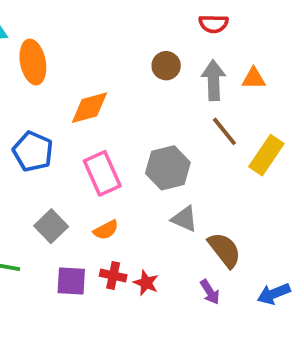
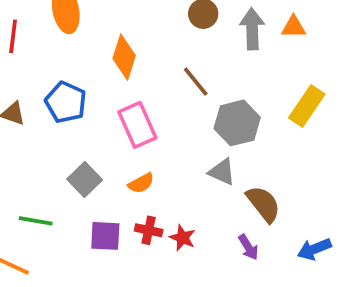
orange diamond: (89, 108) -> (124, 57), turned -57
brown line: (224, 131) -> (196, 82), moved
gray hexagon: (168, 168) -> (237, 123), moved

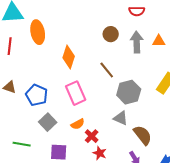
blue pentagon: (66, 102) -> (37, 95), moved
red cross: (149, 230) -> (92, 136), moved, turned 32

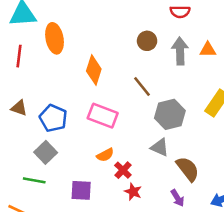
pink rectangle: (76, 93) -> (103, 116), turned -45
gray square: (48, 122) -> (46, 152), moved

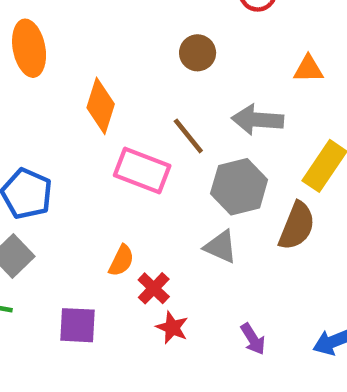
gray arrow: (180, 51) -> (258, 120), moved, turned -84
pink rectangle: (103, 116) -> (142, 171), moved
orange semicircle: (105, 155) -> (121, 261), turned -36
brown semicircle: (188, 169) -> (297, 226), moved, turned 60

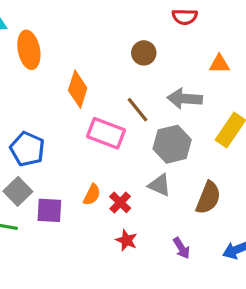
brown semicircle: (297, 226) -> (208, 198), moved
red cross: (154, 288) -> (120, 202), moved
purple square: (78, 325) -> (49, 210), moved

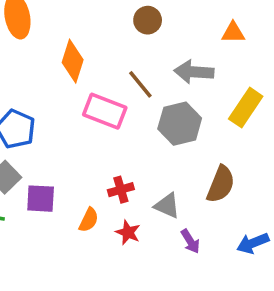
gray triangle: (160, 185) -> (167, 206), moved
orange semicircle: (92, 195) -> (89, 220), moved
red cross: (120, 202) -> (121, 190), turned 30

